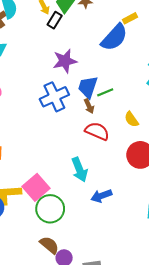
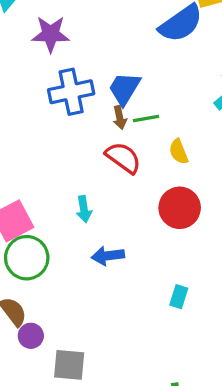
purple star: (65, 61) -> (51, 34), moved
green line: (105, 92) -> (146, 118), moved
cyan arrow: (79, 170) -> (84, 209), size x0.7

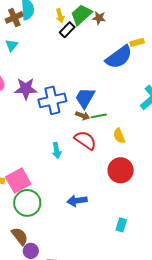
purple star: (51, 34) -> (26, 89), moved
brown arrow: (120, 118) -> (83, 116), turned -56
cyan arrow: (84, 209) -> (57, 150), moved

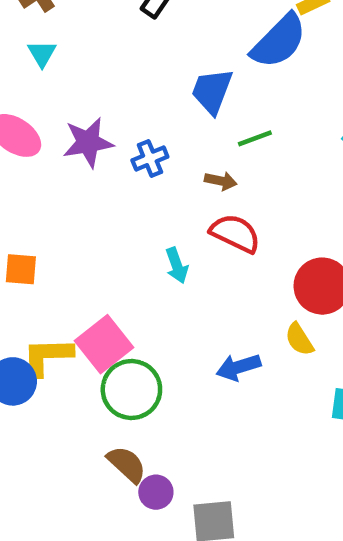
blue trapezoid: (85, 98) -> (212, 91), moved
blue cross: (52, 100) -> (150, 158), size x0.6
green line: (99, 116) -> (255, 138), moved
yellow semicircle: (119, 136) -> (299, 339), moved

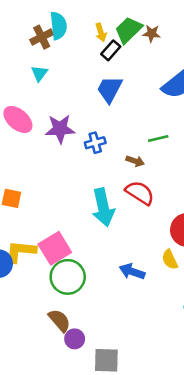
blue trapezoid: (212, 91) -> (110, 89), moved
cyan arrow: (177, 265) -> (103, 207), size x1.8
blue arrow: (239, 367) -> (132, 271), turned 30

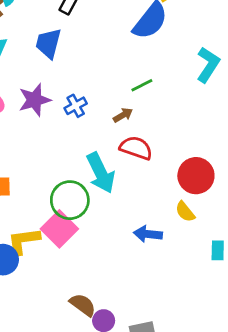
blue trapezoid: (110, 89) -> (48, 43), moved
brown arrow: (135, 161) -> (123, 115), turned -36
green circle: (68, 277) -> (70, 200), moved

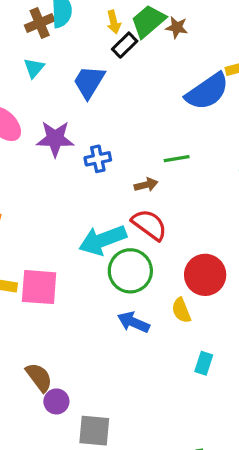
cyan arrow: (101, 173) -> (103, 240), turned 78
green circle: (70, 200) -> (130, 271), moved
pink square: (59, 229) -> (39, 287), turned 32

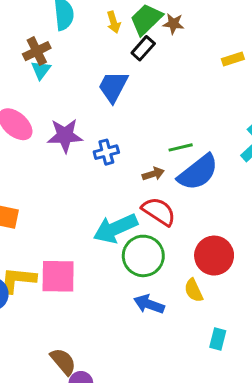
brown cross: (40, 23) -> (37, 51), moved
black rectangle: (125, 45) -> (143, 48), moved
blue trapezoid: (89, 82) -> (113, 87), moved
blue semicircle: (207, 91) -> (198, 172), moved

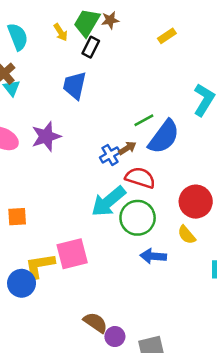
blue cross: (106, 152) -> (110, 155), moved

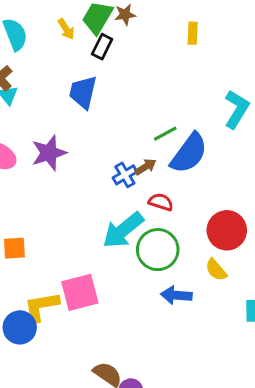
yellow rectangle: (167, 36) -> (193, 33), turned -54
red semicircle: (140, 178) -> (161, 202), size x0.7

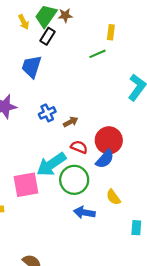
green line: (165, 134) -> (97, 54), moved
blue semicircle: (189, 153) -> (105, 159), moved, size x0.7
blue cross: (125, 175) -> (47, 113), moved
red circle: (227, 230) -> (109, 140), moved
pink square: (80, 292) -> (26, 185), moved

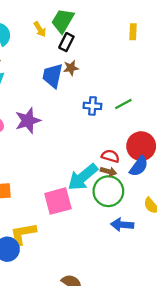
brown star: (65, 15) -> (71, 68), moved
green line: (97, 54) -> (123, 104), moved
blue cross: (47, 113) -> (92, 106), moved, turned 35
brown arrow: (71, 122) -> (108, 171), moved, turned 48

